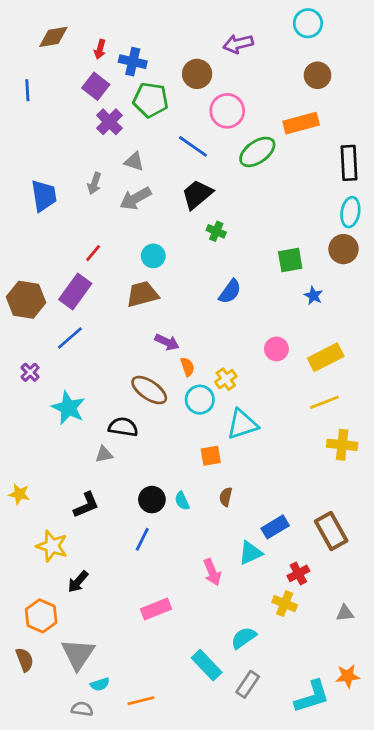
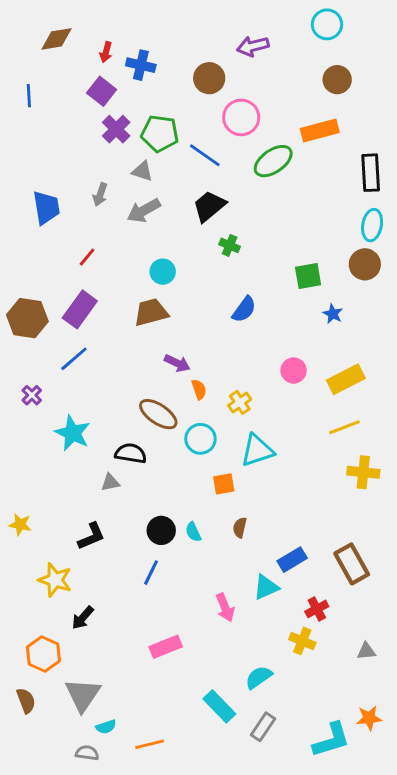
green pentagon: (151, 100) -> (160, 133), moved
red line: (93, 253) -> (87, 257), moved
cyan circle: (200, 400) -> (200, 439), moved

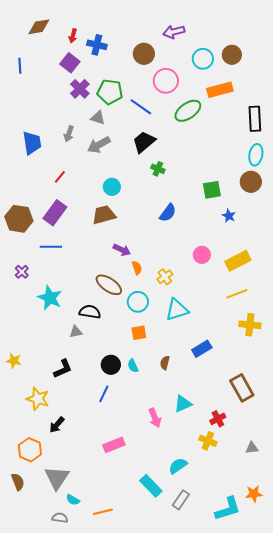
cyan circle: (327, 24) -> (203, 59), moved
blue line: (74, 359) -> (51, 247), turned 40
orange square: (224, 484) -> (139, 333), moved
blue rectangle: (292, 560) -> (202, 349), moved
cyan semicircle: (106, 727) -> (73, 500), turned 48

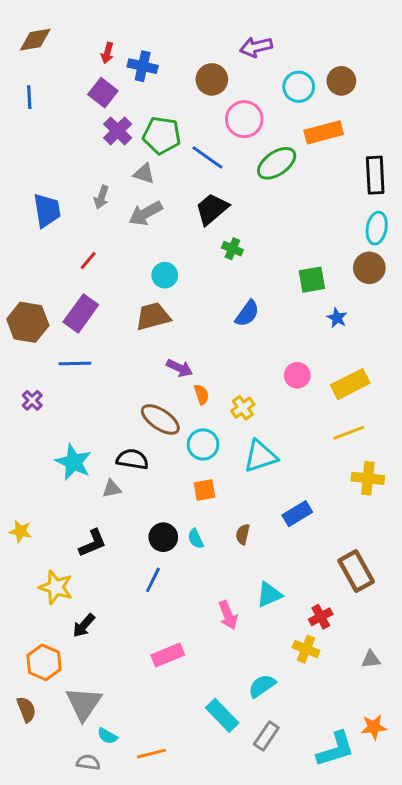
brown diamond: (39, 27) -> (35, 40), moved
cyan star: (50, 298) -> (73, 462), moved

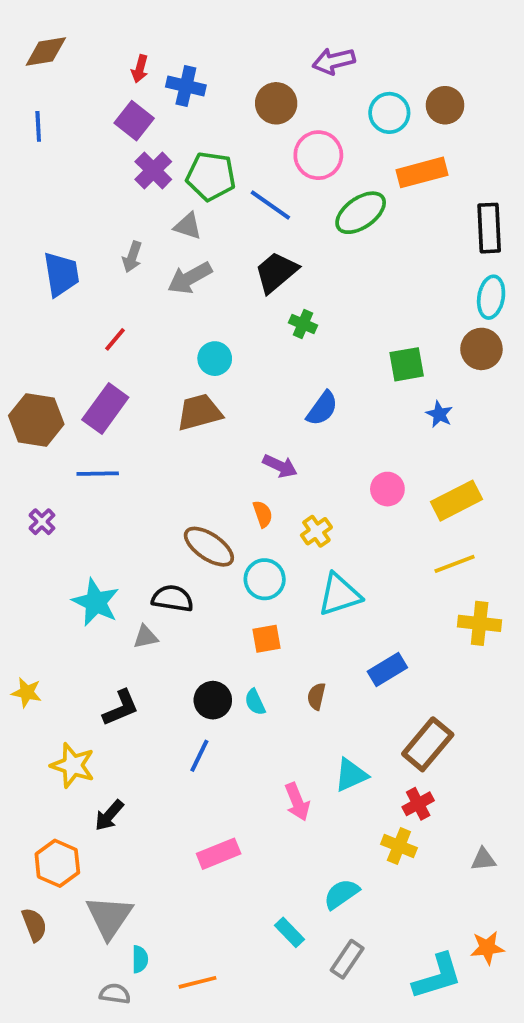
purple arrow: (179, 368) -> (280, 466), moved
brown rectangle: (356, 571) -> (428, 744), moved, turned 69
cyan rectangle: (222, 715) -> (290, 932), size x0.7
cyan semicircle: (107, 736) -> (140, 959), turned -120

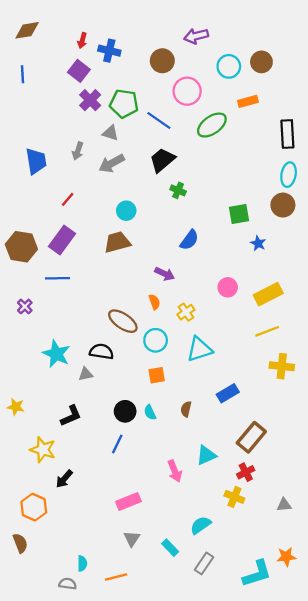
orange rectangle: (422, 172) -> (248, 101), size x0.7
gray triangle: (109, 917) -> (132, 539), moved, size x0.6

